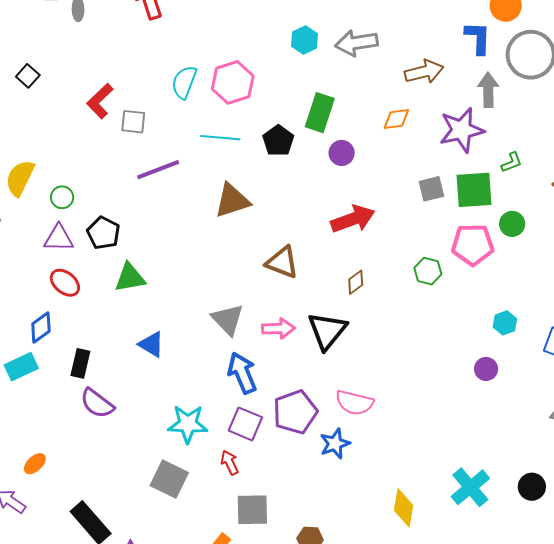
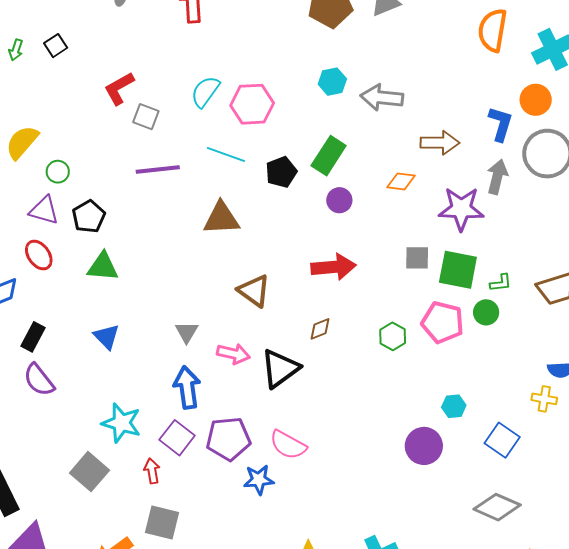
green L-shape: (512, 162) -> (501, 283), moved
gray triangle: (228, 319) -> (187, 332), size x0.7
purple circle: (486, 369) -> (424, 446), size x1.6

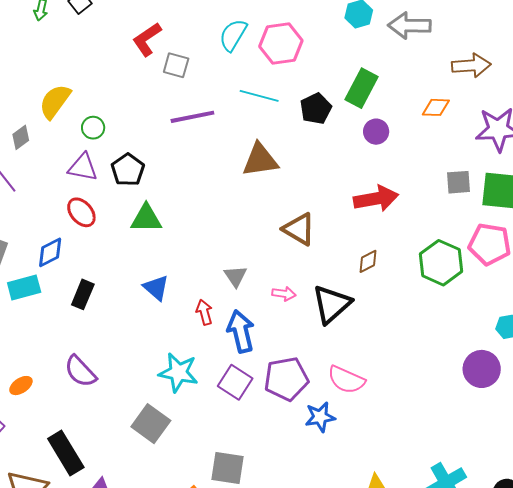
green hexagon: (393, 336) -> (441, 263), size x1.6
pink arrow: (233, 354) -> (284, 294), size x0.7
purple semicircle: (39, 380) -> (80, 371), moved
red arrow: (152, 471) -> (204, 312), moved

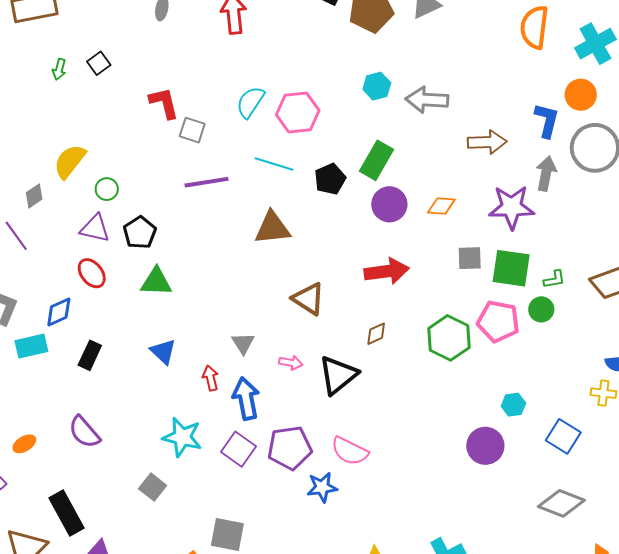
red L-shape: (147, 39) -> (164, 103), turned 108
orange diamond: (436, 107) -> (441, 206), moved
purple circle: (376, 132) -> (389, 204), size x1.4
gray square: (151, 424) -> (153, 487), size x0.7

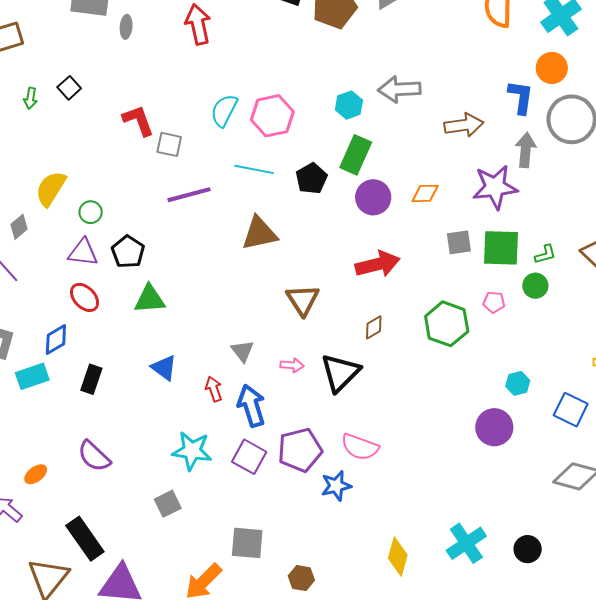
cyan hexagon: (377, 86) -> (349, 105), moved
brown triangle: (308, 299) -> (303, 300), turned 30
pink pentagon: (498, 321) -> (494, 302), size x0.5
gray square: (153, 487) -> (168, 504), turned 32

